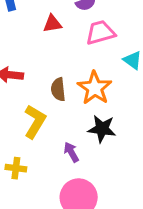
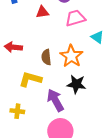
yellow L-shape: (35, 121) -> (30, 79), turned -105
purple arrow: (71, 152) -> (55, 100), size x1.6

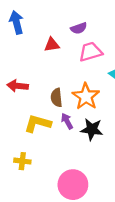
purple arrow: (55, 100) -> (67, 121), moved, size x0.6

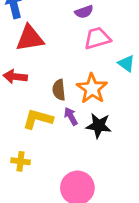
red triangle: (52, 45) -> (30, 38), moved, size x1.6

